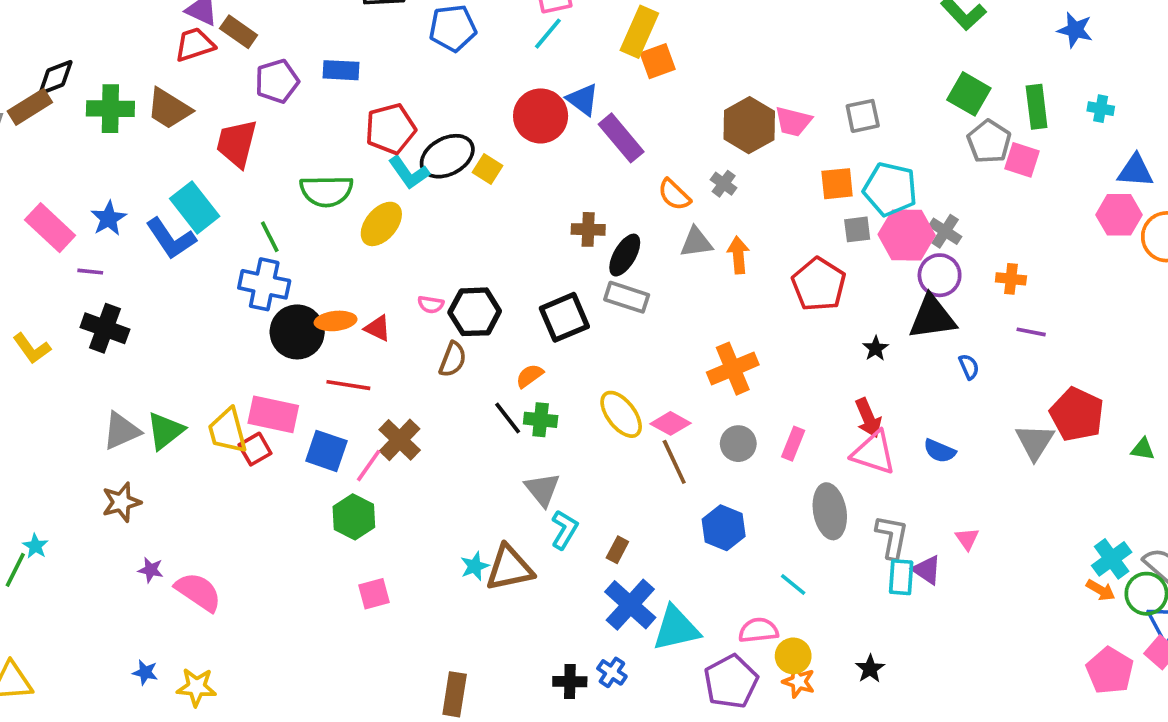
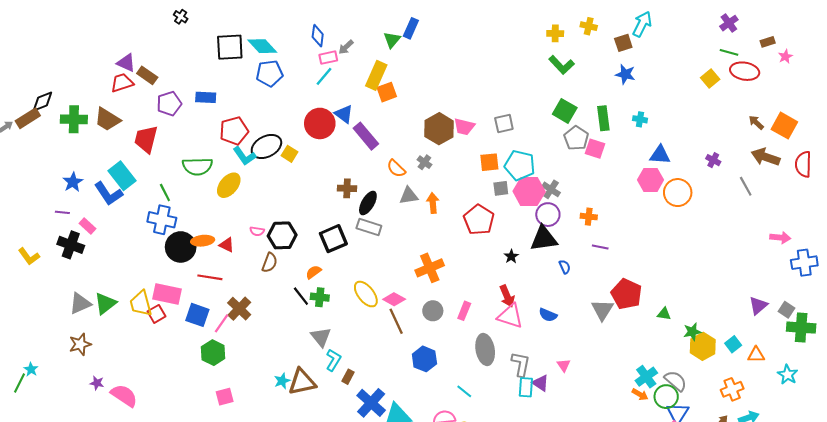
pink rectangle: (50, 228) -> (87, 226), moved, size x0.6
brown rectangle: (617, 550) -> (348, 377), moved

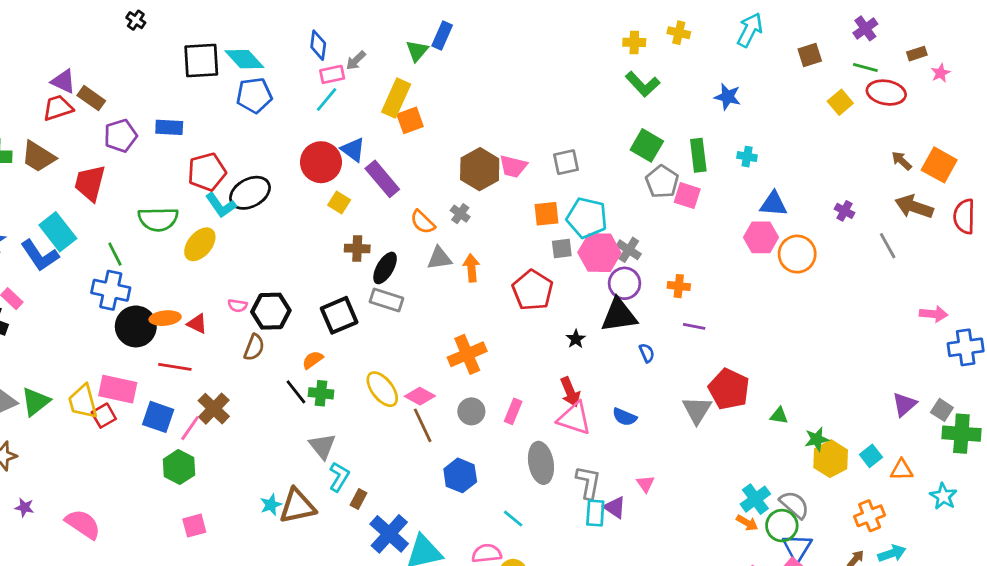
brown square: (623, 43) -> (810, 55), moved
yellow square: (289, 154) -> (339, 203), moved
pink semicircle: (124, 396) -> (83, 524), moved

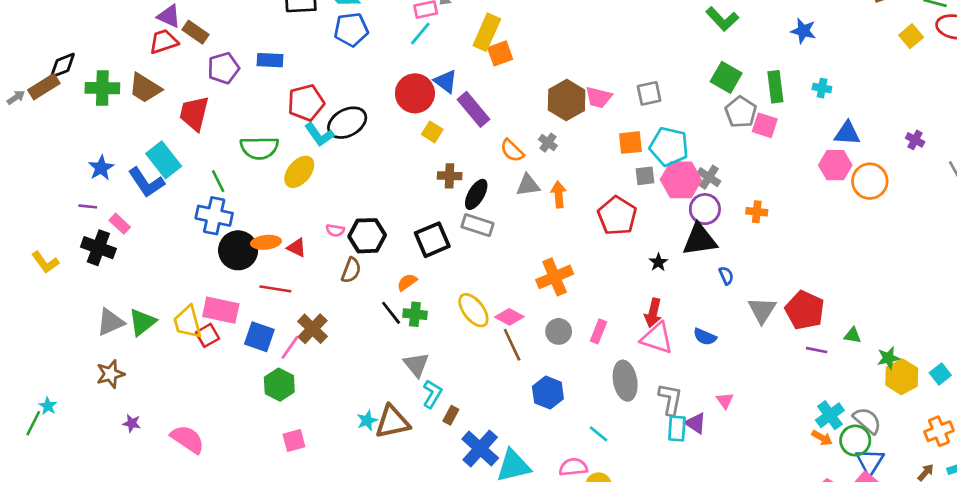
purple line: (694, 326) -> (817, 350), moved
red arrow: (570, 392) -> (653, 313), turned 36
gray triangle: (697, 410) -> (762, 310), moved

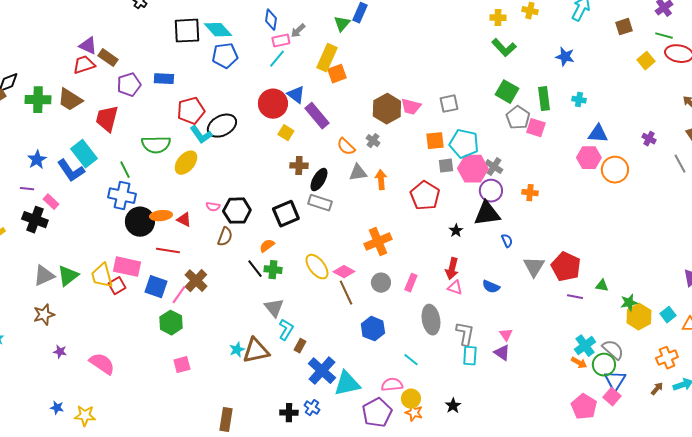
pink triangle: (657, 338) -> (455, 288), size x0.6
purple triangle: (696, 423) -> (502, 353), moved

